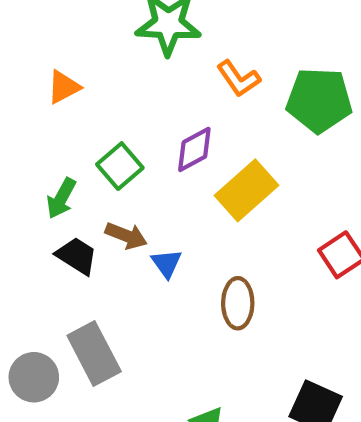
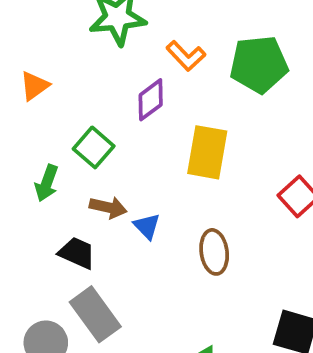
purple diamond: (194, 149) -> (151, 100), moved
yellow rectangle: (247, 190) -> (207, 152), turned -30
black trapezoid: (77, 256) -> (77, 253), moved

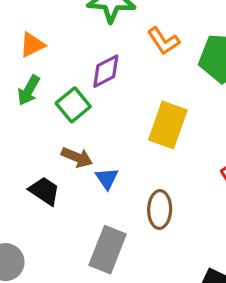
purple diamond: (151, 100) -> (106, 71), moved
green arrow: (47, 183) -> (29, 90), moved
gray rectangle: (95, 314) -> (108, 250), moved, turned 48

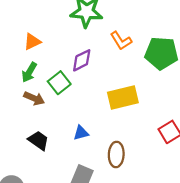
yellow rectangle: (168, 125) -> (123, 97), turned 56
brown arrow: (77, 157) -> (34, 98), moved
blue triangle: (107, 179) -> (81, 133), turned 49

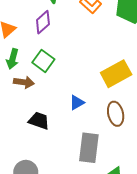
purple diamond: (82, 60) -> (43, 22), moved
yellow rectangle: (123, 97) -> (116, 74), moved

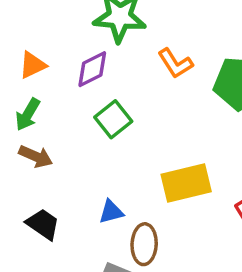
green square: (43, 61) -> (113, 119), moved
brown ellipse: (116, 114) -> (144, 244), moved

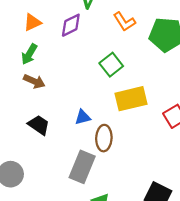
green square: (113, 119) -> (111, 65), moved

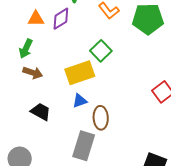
orange triangle: (32, 22) -> (36, 19), moved, turned 30
yellow rectangle: (131, 99) -> (80, 73), moved

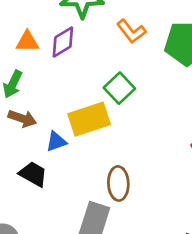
blue triangle: (80, 101) -> (56, 142), moved

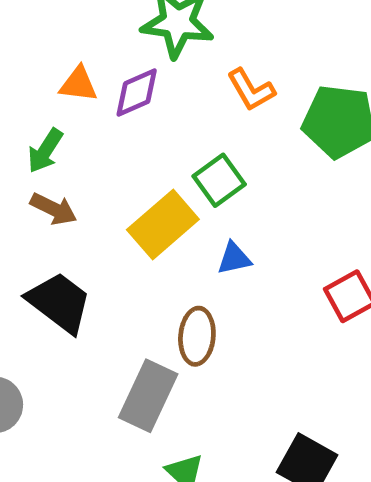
yellow rectangle: (89, 119) -> (163, 225), turned -30
blue triangle: (56, 142) -> (234, 258), moved
black trapezoid: (33, 174) -> (59, 302), size x1.4

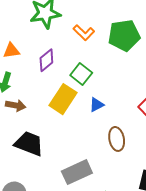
purple diamond: (137, 93) -> (46, 60), moved
brown ellipse: (197, 336) -> (117, 139), moved
gray rectangle: (148, 396) -> (77, 172), turned 56

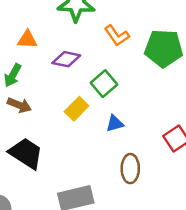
purple diamond: (46, 60) -> (66, 59), turned 40
yellow rectangle: (63, 99) -> (77, 109), size x0.7

